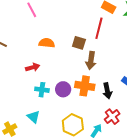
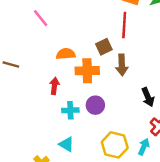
brown square: (79, 43) -> (104, 47), turned -32
red arrow: (33, 67) -> (54, 86), turned -56
orange cross: (85, 86) -> (87, 71), moved

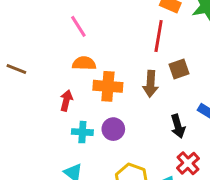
pink line: (41, 18) -> (78, 26), moved
brown square: (104, 47) -> (179, 69), moved

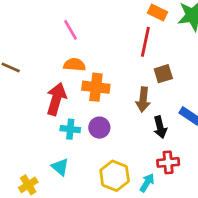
brown arrow: (151, 84) -> (143, 100), moved
red arrow: (66, 101) -> (56, 99), size x1.6
red cross: (188, 163) -> (168, 162), turned 35

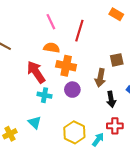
red line: (145, 42) -> (79, 31), moved
red arrow: (56, 99) -> (36, 72), turned -55
purple circle: (99, 128) -> (72, 90), moved

